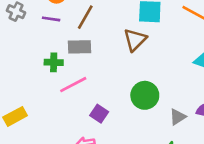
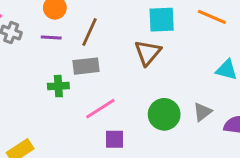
pink line: (73, 85) -> (100, 109), moved
purple square: (99, 114) -> (114, 139), turned -30
gray triangle: (178, 117) -> (203, 112), moved

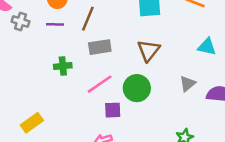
brown triangle: (148, 53) -> (148, 50), moved
gray rectangle: (86, 66) -> (100, 47), moved
green circle: (164, 114) -> (137, 88), moved

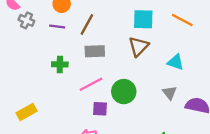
cyan triangle: (207, 47) -> (176, 62), moved
brown triangle: (148, 50) -> (139, 46), moved
gray triangle: (188, 84) -> (170, 93), turned -35

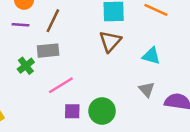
gray rectangle: (95, 51) -> (48, 51), moved
green cross: (60, 64) -> (26, 66), turned -35
green circle: (124, 92) -> (102, 111), moved

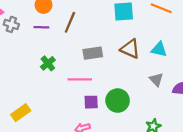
brown triangle: (110, 41) -> (130, 49), moved, turned -45
gray rectangle: (48, 51) -> (93, 53), moved
pink line: (61, 85) -> (80, 79), turned 35

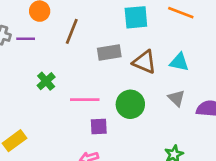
purple line: (41, 27) -> (26, 39), moved
gray rectangle: (93, 53) -> (109, 53), moved
green circle: (118, 101) -> (130, 104), moved

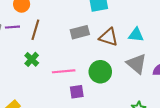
brown line: (72, 31) -> (35, 30), moved
gray triangle: (176, 98) -> (137, 64), size x1.5

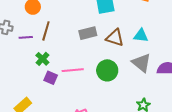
purple line: (12, 27) -> (26, 37), moved
purple square: (77, 92) -> (51, 78), moved, turned 32

